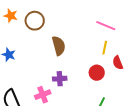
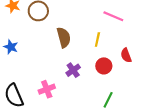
yellow line: (105, 48) -> (97, 40), moved
purple cross: (60, 79) -> (73, 70), moved, turned -32

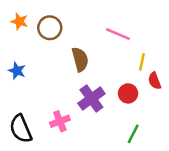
pink line: (113, 16) -> (118, 34), moved
yellow line: (97, 40) -> (142, 62), moved
purple cross: (73, 70) -> (91, 98), size x1.5

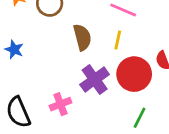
yellow line: (142, 62) -> (118, 40), moved
red circle: (128, 93) -> (134, 74), size x1.6

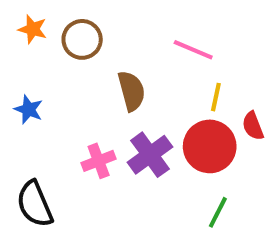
yellow line: (118, 40) -> (216, 97), moved
pink cross: (60, 104) -> (99, 161), moved

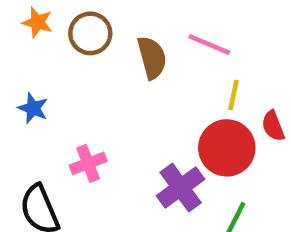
brown semicircle: (131, 91) -> (152, 58), moved
purple cross: (150, 155) -> (181, 188), moved
pink cross: (99, 161) -> (88, 163), moved

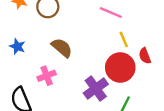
brown semicircle: (152, 58) -> (62, 48), moved, turned -35
yellow line: (233, 95) -> (124, 39), turned -35

